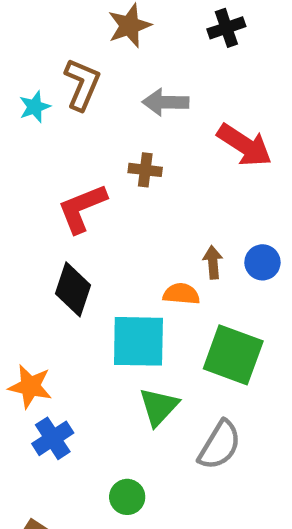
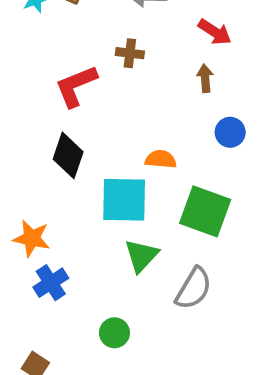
red arrow: (244, 145) -> (215, 32), size x0.7
brown arrow: (213, 262) -> (205, 78), moved

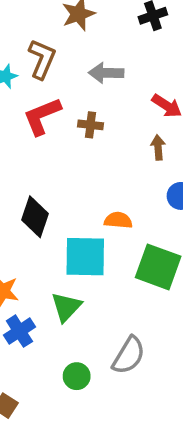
red L-shape: (76, 86) -> (42, 116), moved
green triangle: (141, 256) -> (66, 307), moved
gray semicircle: (194, 288) -> (129, 355), moved

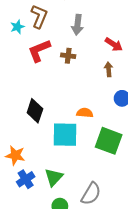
gray arrow: (106, 73) -> (77, 25), turned -84
green triangle: (66, 307) -> (54, 177), moved

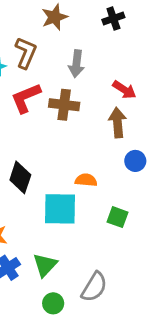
brown cross: (68, 56) -> (64, 105), size x1.5
brown arrow: (109, 69) -> (118, 123), size x1.5
green square: (109, 141) -> (118, 217), size x0.6

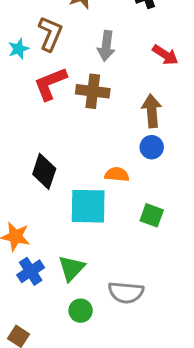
red arrow: (124, 90) -> (165, 55), moved
blue circle: (135, 161) -> (152, 147), moved
gray semicircle: (94, 287) -> (126, 292), turned 64

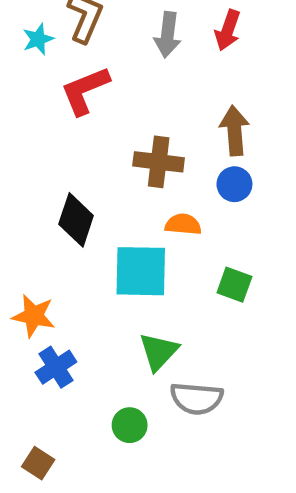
red arrow: (165, 55) -> (228, 30), moved, turned 76
brown cross: (93, 91) -> (159, 162), moved
green triangle: (71, 268) -> (159, 352), moved

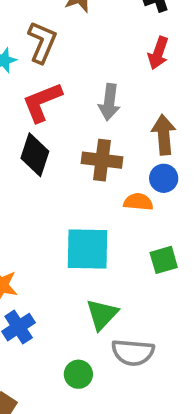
gray arrow: (168, 35) -> (109, 102), moved
black diamond: (76, 220) -> (35, 155), moved
orange semicircle: (183, 224) -> (138, 202), moved
green square: (234, 285) -> (164, 260), turned -36

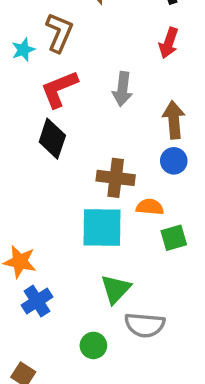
brown cross: (102, 160) -> (116, 178), moved
orange semicircle: (138, 202) -> (150, 207), moved

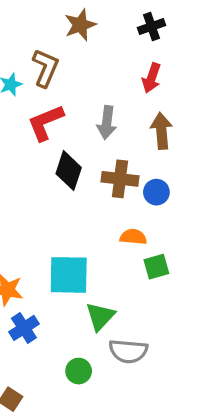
brown arrow: (174, 120) -> (161, 131), moved
black diamond: (52, 139) -> (69, 171), moved
brown cross: (116, 178) -> (120, 179), moved
cyan square: (102, 228) -> (69, 275), moved

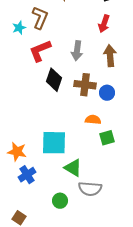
green triangle: (100, 316) -> (73, 168), turned -42

